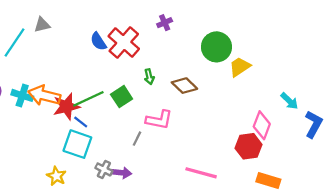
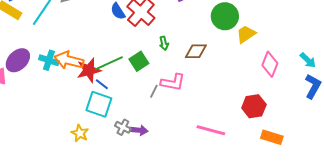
brown diamond: (184, 86) -> (196, 51), turned -45
cyan arrow: (289, 101) -> (308, 60), moved
pink diamond: (262, 125) -> (270, 64), moved
gray line: (137, 139) -> (154, 91), moved

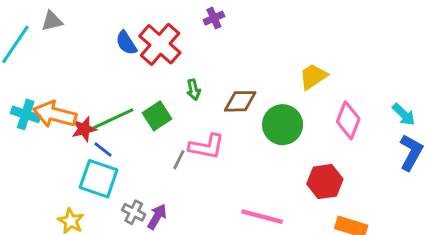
green circle: (225, 16) -> (283, 125), moved
red star: (89, 70) -> (84, 129), size x0.7
purple arrow: (139, 130) -> (157, 217), turned -66

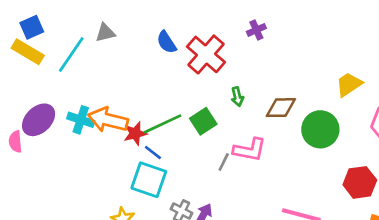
blue semicircle: (126, 43) -> (167, 42), moved

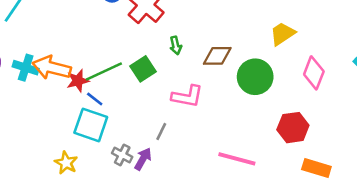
gray line: (224, 162) -> (161, 132), moved

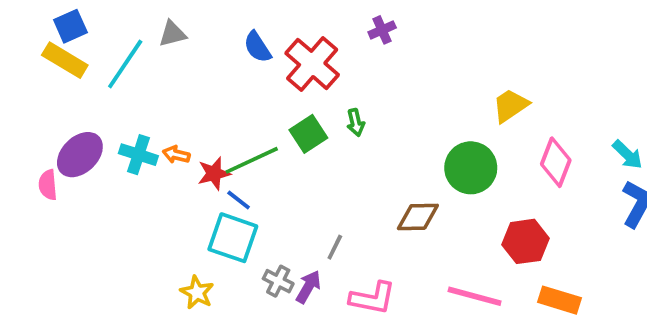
brown diamond: (217, 56) -> (418, 217), moved
orange arrow: (52, 68) -> (176, 155), size x0.5
green square: (143, 69) -> (308, 134), moved
pink L-shape: (187, 96) -> (373, 298), moved
pink line: (237, 159) -> (475, 296), moved

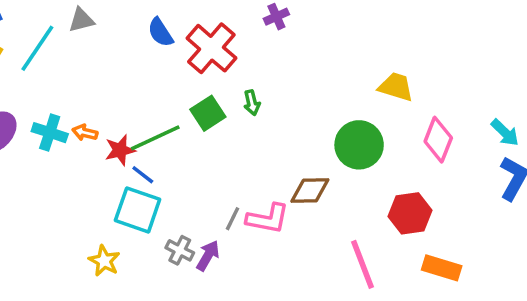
yellow trapezoid: (510, 106) -> (396, 87), turned 51
pink line: (475, 296) -> (363, 264), turned 54
pink L-shape: (373, 298) -> (268, 219), moved

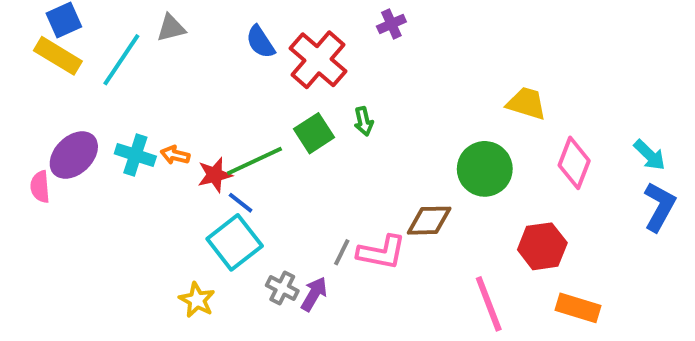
cyan square: (138, 210) -> (235, 242), turned 33

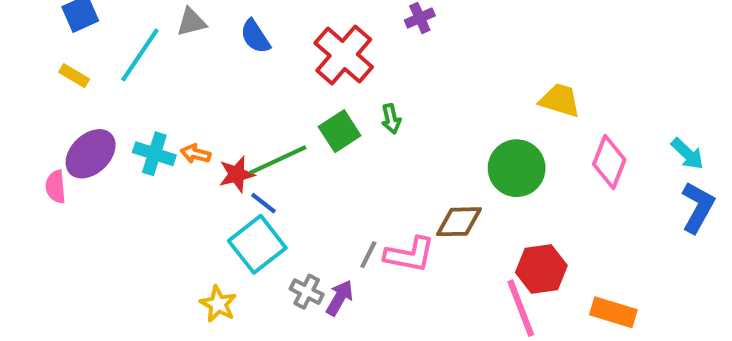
blue semicircle: (260, 42) -> (255, 36), moved
yellow rectangle: (58, 56) -> (74, 76), moved, size x0.6
red hexagon: (542, 246) -> (541, 269), moved

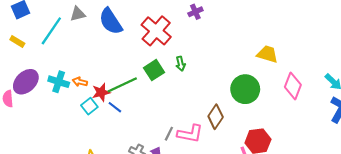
blue semicircle: (255, 36) -> (111, 21), size x1.5
brown diamond: (459, 222) -> (216, 117), turned -55
cyan square: (257, 244) -> (89, 106), moved, size x0.6

